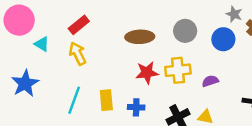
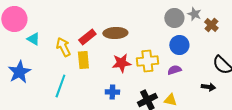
red rectangle: (79, 25) -> (87, 37), moved
gray circle: (185, 31) -> (174, 18), moved
blue circle: (223, 39) -> (179, 45), moved
yellow rectangle: (106, 100) -> (83, 60), moved

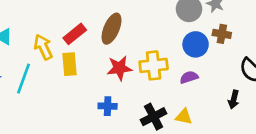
brown cross: (211, 25) -> (222, 34), moved, turned -32
brown ellipse: (115, 33) -> (112, 29), turned -65
cyan line: (60, 86) -> (24, 79), moved
black arrow: (208, 87) -> (234, 100), turned 96

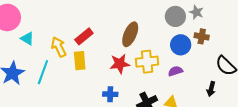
brown ellipse: (112, 29) -> (130, 34), moved

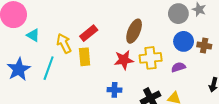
brown cross: (202, 36) -> (204, 46), moved

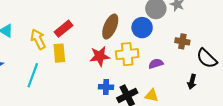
blue circle: (184, 41) -> (142, 28), moved
cyan line: (49, 68) -> (33, 75), moved
blue cross: (114, 90) -> (106, 87), moved

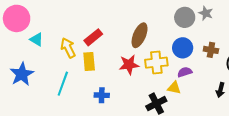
blue circle: (142, 28) -> (183, 48), moved
blue cross: (106, 87) -> (102, 95), moved
yellow triangle: (152, 95) -> (174, 88), moved

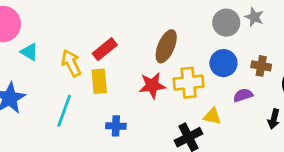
purple semicircle: (185, 72) -> (243, 95), moved

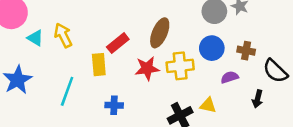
red rectangle: (105, 49) -> (118, 43), moved
yellow arrow: (71, 63) -> (63, 35), moved
yellow triangle: (212, 116) -> (208, 105), moved

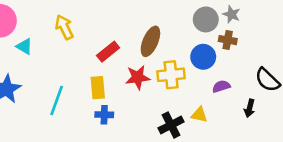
yellow arrow: (63, 35) -> (64, 27), moved
brown cross: (246, 51) -> (228, 40), moved
yellow rectangle: (99, 65) -> (98, 88), moved

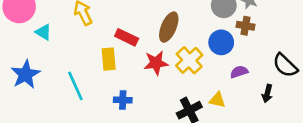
red rectangle: (108, 52) -> (127, 37), turned 65
yellow cross: (171, 75) -> (189, 60), turned -36
yellow rectangle: (98, 88) -> (109, 59), moved
cyan line: (57, 101) -> (75, 86), turned -44

